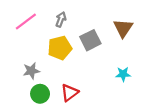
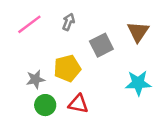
yellow pentagon: (60, 48) -> (67, 68), moved
cyan star: (123, 74) -> (138, 83), size x1.5
red triangle: (70, 93) -> (78, 104), turned 48

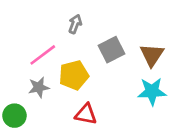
pink line: (29, 24) -> (43, 55), moved
brown triangle: (138, 32) -> (152, 55), moved
green circle: (45, 105) -> (14, 116), moved

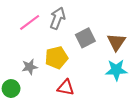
gray arrow: (75, 24) -> (57, 18), size x1.5
pink line: (43, 55) -> (30, 22), moved

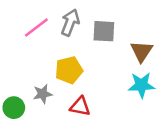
gray square: (85, 38) -> (104, 31), moved, turned 30
gray star: (30, 67) -> (43, 94), moved

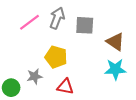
brown triangle: (142, 51) -> (115, 42), turned -30
yellow pentagon: (69, 70) -> (56, 57), turned 30

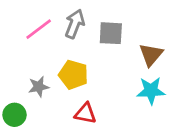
brown triangle: (115, 42) -> (151, 55), turned 36
gray star: (35, 76) -> (39, 87), moved

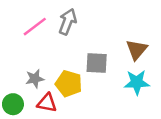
gray square: (111, 33) -> (97, 63), moved
yellow pentagon: (73, 75) -> (69, 84), moved
red triangle: (85, 113) -> (47, 103), moved

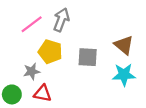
brown triangle: (137, 50) -> (124, 45), turned -30
yellow pentagon: (69, 84) -> (50, 52), moved

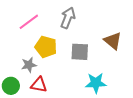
gray arrow: (61, 20) -> (68, 18), moved
cyan star: (124, 75) -> (96, 83), moved

